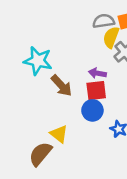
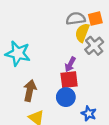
purple arrow: (97, 73) -> (70, 64), turned -72
brown arrow: (61, 86) -> (30, 91), moved, turned -125

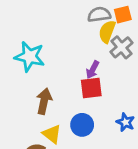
blue circle: (66, 97) -> (82, 125), moved
blue star: (89, 113) -> (125, 122), moved

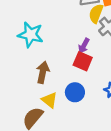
red square: (91, 88) -> (83, 61), turned 30

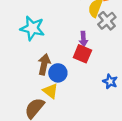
purple arrow: (84, 46) -> (83, 39), turned -32
blue circle: (75, 92) -> (58, 73), moved

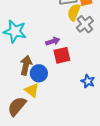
purple arrow: (83, 39) -> (53, 41), moved, turned -104
red square: (82, 54) -> (62, 55), turned -36

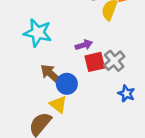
gray cross: (85, 24) -> (114, 61), moved
brown arrow: (26, 65) -> (51, 74), turned -60

